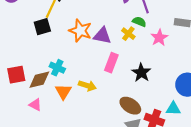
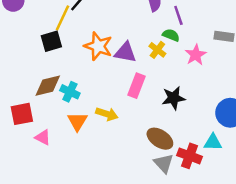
black star: (141, 73) -> (173, 98), turned 30
red square: (16, 75) -> (22, 114), moved
brown diamond: (39, 80) -> (48, 86), moved

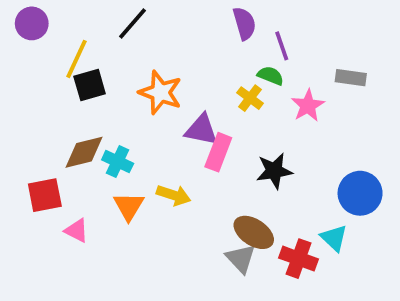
yellow line: (63, 18) -> (76, 59), moved
purple triangle: (125, 52) -> (201, 130), moved
cyan triangle: (213, 142) -> (334, 238), turned 42
gray triangle: (164, 163) -> (241, 259), moved

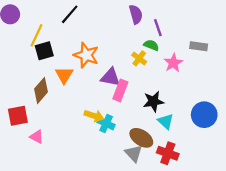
brown diamond: (84, 152) -> (41, 90), turned -35
cyan cross: (118, 162) -> (106, 123), moved
orange triangle: (129, 206) -> (64, 75), moved
cyan triangle: (334, 238) -> (166, 121), moved

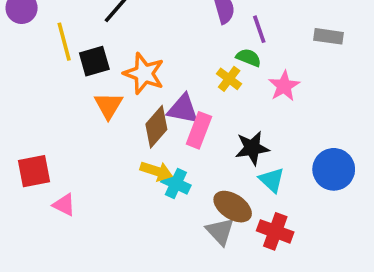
yellow line: (37, 35) -> (64, 42), turned -40
gray rectangle: (199, 46) -> (328, 36), moved
black square: (44, 51) -> (94, 61), moved
brown diamond: (41, 90) -> (156, 127), moved

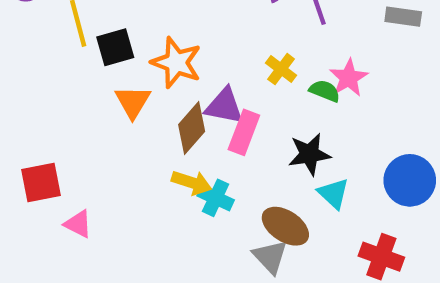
green semicircle: (249, 58) -> (325, 91), moved
red cross: (275, 231) -> (381, 257), moved

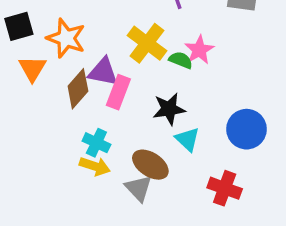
yellow cross: (281, 69) -> (147, 43), size x1.6
yellow arrow: (192, 183) -> (95, 166), moved

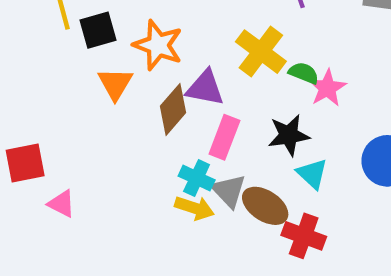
pink star: (199, 50) -> (327, 88), moved
pink rectangle: (118, 92) -> (224, 137), moved
gray triangle: (139, 188) -> (229, 191), moved
red cross: (225, 188) -> (304, 236), moved

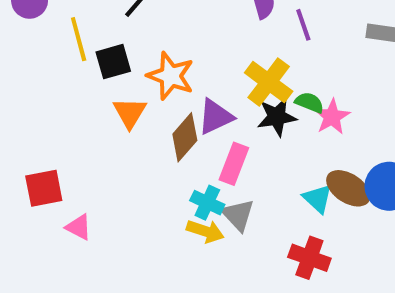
purple triangle: (205, 88) -> (215, 117), turned -36
black star: (289, 135) -> (277, 117), moved
brown ellipse: (265, 206) -> (348, 188), moved

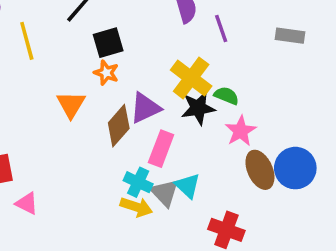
black square: (113, 62) -> (108, 43), moved
orange star: (171, 76) -> (106, 73), size x0.6
pink star: (332, 117) -> (241, 131), moved
brown ellipse: (348, 188) -> (260, 170), turned 33
cyan triangle: (318, 198) -> (188, 186), moved

